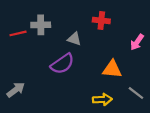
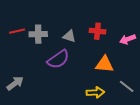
red cross: (101, 21) -> (97, 31), moved
gray cross: (41, 25) -> (38, 34), moved
pink arrow: (137, 42) -> (128, 39), turned 35

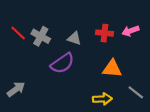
red line: (17, 31) -> (18, 33), turned 56
gray cross: (38, 34) -> (41, 36), turned 30
pink arrow: (128, 39) -> (130, 31), moved

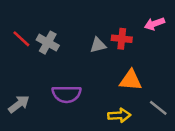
pink arrow: (130, 31) -> (154, 24), moved
gray triangle: (74, 38) -> (98, 45), moved, turned -32
purple semicircle: (62, 63) -> (67, 94), moved, turned 35

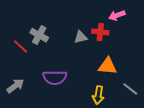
pink arrow: (154, 24) -> (117, 15), moved
red line: (21, 39) -> (21, 46), moved
yellow arrow: (119, 115) -> (98, 95), turned 102

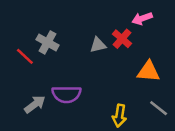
red cross: (100, 32) -> (122, 39), turned 35
orange triangle: (108, 66) -> (148, 71), moved
gray arrow: (15, 86) -> (35, 104), moved

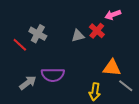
orange triangle: (148, 71) -> (112, 68), moved

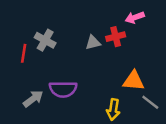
red cross: (97, 31) -> (116, 37), turned 35
red line: (20, 45) -> (24, 53), turned 56

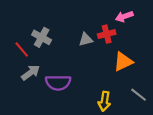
red line: (24, 53) -> (22, 49), turned -49
orange triangle: (134, 81) -> (123, 62), moved, turned -30
gray arrow: (33, 99) -> (31, 73), moved

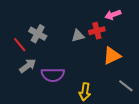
yellow arrow: (104, 101) -> (85, 92), moved

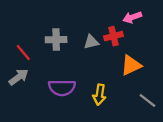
gray cross: (38, 34) -> (56, 40), moved, turned -30
gray arrow: (28, 66) -> (19, 77), moved
yellow arrow: (85, 92) -> (99, 95), moved

